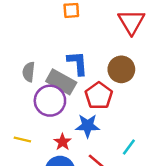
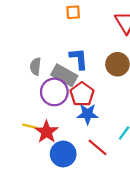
red pentagon: (99, 96) -> (82, 94), moved
red star: (62, 142) -> (47, 132), moved, size x1.5

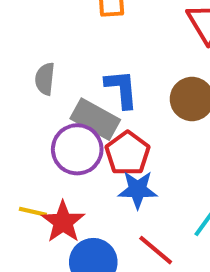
gray semicircle: (35, 66) -> (45, 79), moved

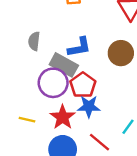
blue L-shape: (121, 89) -> (79, 47), turned 85
red star: (63, 222) -> (63, 117), moved

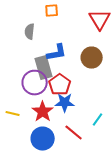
gray semicircle: (34, 41) -> (30, 32), moved
gray rectangle: (64, 65) -> (44, 68), turned 45

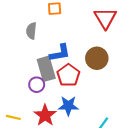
purple circle: (35, 82) -> (37, 85), size x0.6
red pentagon: (60, 84) -> (68, 75), moved

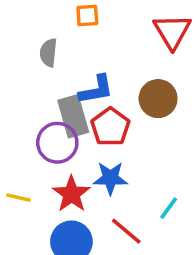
purple circle: (37, 85) -> (57, 143), size x1.5

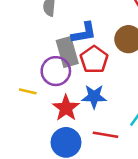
yellow line: (18, 198) -> (28, 91), moved
red line: (126, 231) -> (105, 135), turned -30

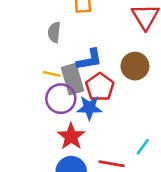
yellow line: (28, 91) -> (52, 74), moved
blue star: (94, 97) -> (89, 108), moved

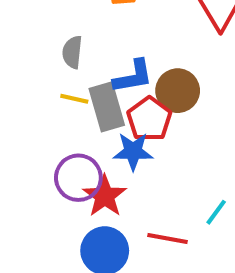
gray semicircle: (54, 32) -> (72, 52), moved
brown circle: (135, 66) -> (178, 91), moved
purple circle: (61, 99) -> (78, 178), moved

